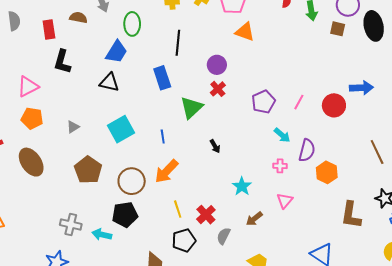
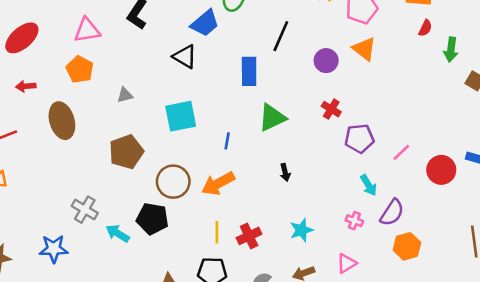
purple circle: (217, 65) -> (326, 61), moved
red cross: (218, 89) -> (331, 109), moved, turned -35
red cross: (206, 215) -> (249, 236), moved

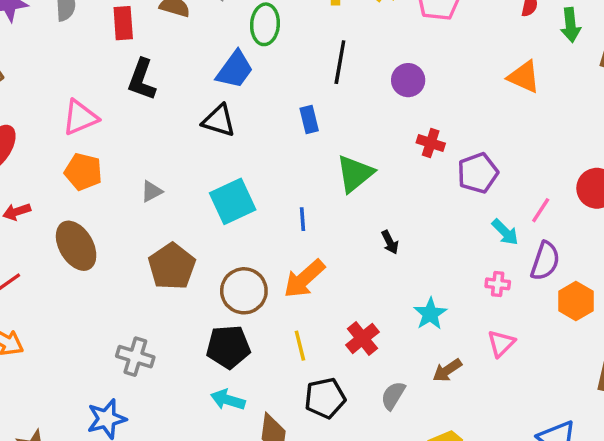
orange triangle: (364, 49) -> (524, 77), moved
blue rectangle: (249, 71) -> (309, 119), size x0.7
pink line: (401, 152) -> (541, 210), moved
yellow line: (217, 232) -> (300, 346), moved
cyan arrow: (118, 233) -> (228, 400), moved

